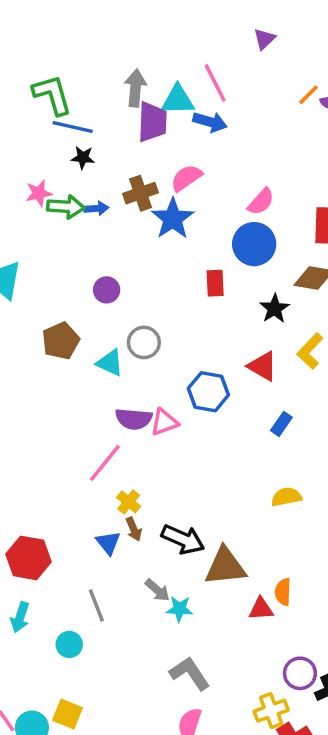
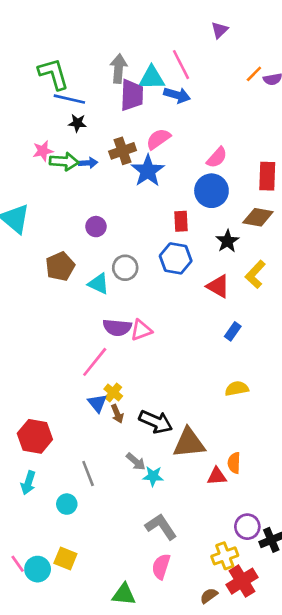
blue hexagon: (208, 392) -> (176, 258), moved
blue triangle: (108, 543) -> (97, 403), moved

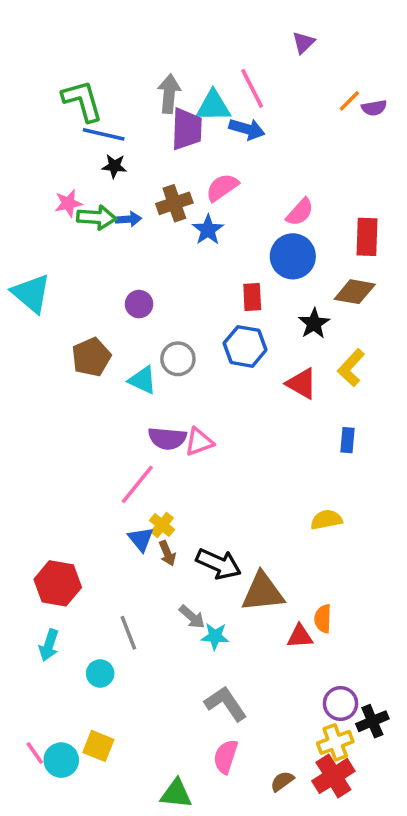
blue star: (148, 171) -> (208, 230), size x0.7
blue rectangle: (233, 331) -> (348, 440), moved, turned -30
yellow cross: (225, 556) -> (335, 742), moved
brown semicircle: (209, 596) -> (282, 781), moved

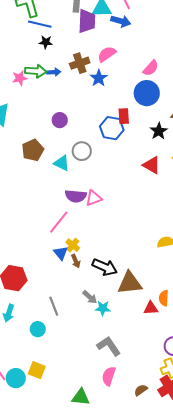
pink star: (68, 203) -> (20, 78), moved
blue hexagon: (245, 346) -> (112, 128), moved

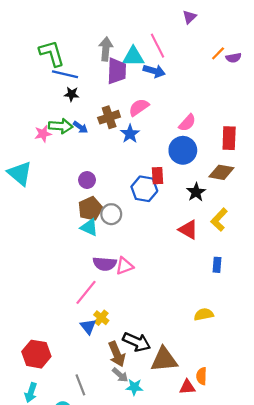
blue arrow: (54, 72) -> (80, 127), turned 40
brown pentagon: (33, 150) -> (90, 209), moved
brown arrow: (76, 261) -> (117, 354), moved, size x1.6

